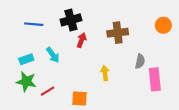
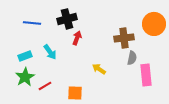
orange circle: (163, 25) -> (154, 24), size x1.5
brown cross: (118, 33) -> (124, 38), moved
yellow arrow: (105, 73) -> (99, 69), turned -48
green star: (26, 82) -> (25, 77), turned 30

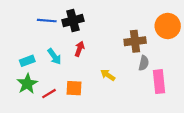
blue line: (32, 23) -> (47, 21), moved
red arrow: (77, 38) -> (79, 49), moved
orange square: (75, 93) -> (74, 88), moved

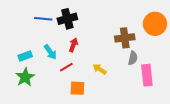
orange square: (74, 88) -> (77, 88), moved
red line: (49, 94) -> (66, 67), moved

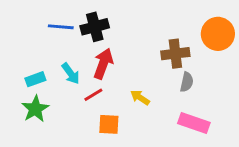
red arrow: (73, 45) -> (103, 64), size x1.5
pink rectangle: (147, 75) -> (194, 123), moved, turned -65

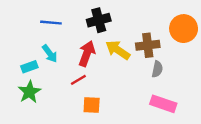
black cross: (95, 27) -> (99, 20), moved
cyan arrow: (71, 73) -> (50, 54), moved
yellow arrow: (140, 98) -> (118, 50), moved, size x1.5

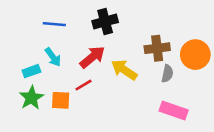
orange circle: (184, 29) -> (195, 55), moved
yellow arrow: (118, 50) -> (124, 70), moved
red arrow: (87, 54) -> (92, 57), turned 30
orange square: (92, 105) -> (61, 100), moved

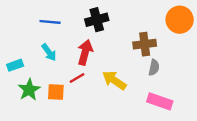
orange circle: (195, 55) -> (180, 20), moved
red arrow: (92, 57) -> (85, 52), turned -35
yellow arrow: (124, 70) -> (114, 80), moved
cyan rectangle: (31, 71) -> (15, 65), moved

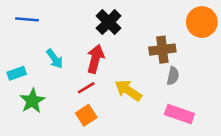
black cross: (97, 20) -> (109, 22), turned -30
blue line: (50, 22) -> (27, 19), moved
orange square: (56, 92) -> (86, 115), moved, turned -36

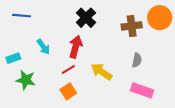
brown cross: (162, 50) -> (132, 26), moved
green star: (32, 101) -> (26, 80), turned -30

